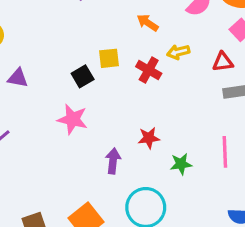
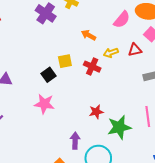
red triangle: (223, 62) -> (135, 50), moved
purple arrow: (113, 161) -> (75, 141), moved
green star: (181, 164) -> (119, 127), size x1.6

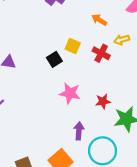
yellow square: (65, 61) -> (73, 46), turned 32
pink star: (44, 104) -> (70, 93), moved

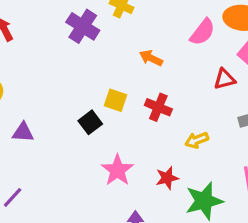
yellow arrow: (122, 40) -> (197, 140), moved
pink star: (70, 93) -> (117, 170), turned 30

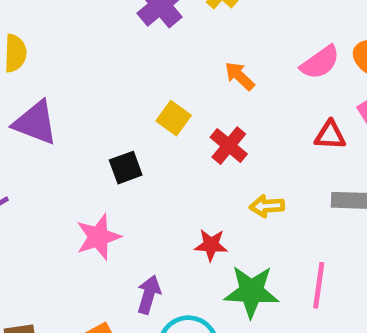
black square: (90, 122) -> (126, 168), moved
purple triangle: (23, 132) -> (35, 123), size x1.5
pink star: (117, 170) -> (98, 237), moved

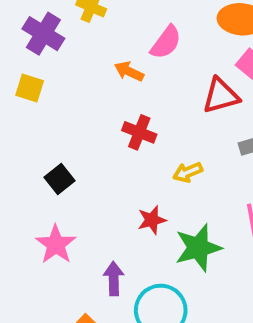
pink semicircle: (320, 62) -> (166, 42), moved
yellow square: (174, 118) -> (30, 88), moved
red triangle: (330, 135) -> (221, 96), size x1.4

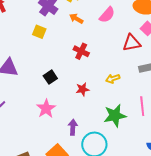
orange arrow: (129, 71) -> (76, 19), moved
red cross: (139, 132) -> (81, 51), moved
red star: (152, 220) -> (83, 89), moved

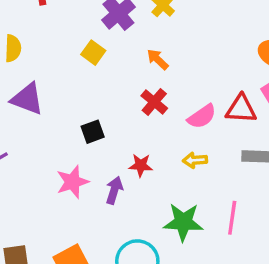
pink semicircle: (107, 15) -> (202, 116), moved
orange arrow: (76, 19) -> (158, 59), moved
purple arrow: (73, 127) -> (114, 190), moved

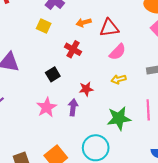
orange arrow: (158, 59) -> (84, 22), turned -48
red cross: (154, 102) -> (73, 49), moved
red triangle: (241, 109) -> (109, 28), moved

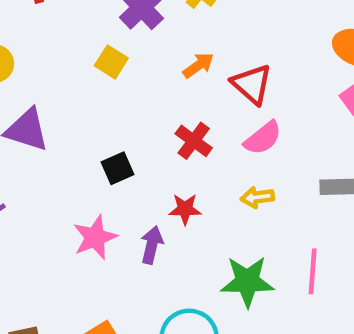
orange arrow: (84, 22) -> (198, 65), turned 152
red triangle: (109, 28) -> (252, 84), turned 42
red cross: (73, 49) -> (194, 141), moved

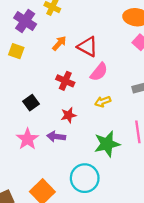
purple arrow: (152, 245) -> (56, 137), turned -84

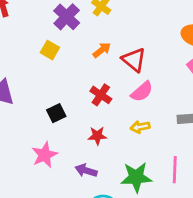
purple arrow: (56, 137) -> (86, 171), moved

